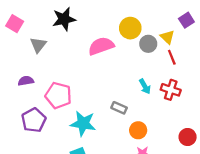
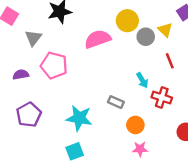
red line: (172, 57) -> (170, 61), moved
red cross: (171, 90) -> (162, 97), moved
pink pentagon: (58, 95) -> (54, 65), moved

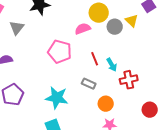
pink semicircle: (98, 39) -> (83, 29), moved, size x0.7
red line: (170, 61) -> (95, 59), moved
pink pentagon: (54, 65) -> (60, 52), moved
red cross: (162, 97) -> (129, 80), turned -30

